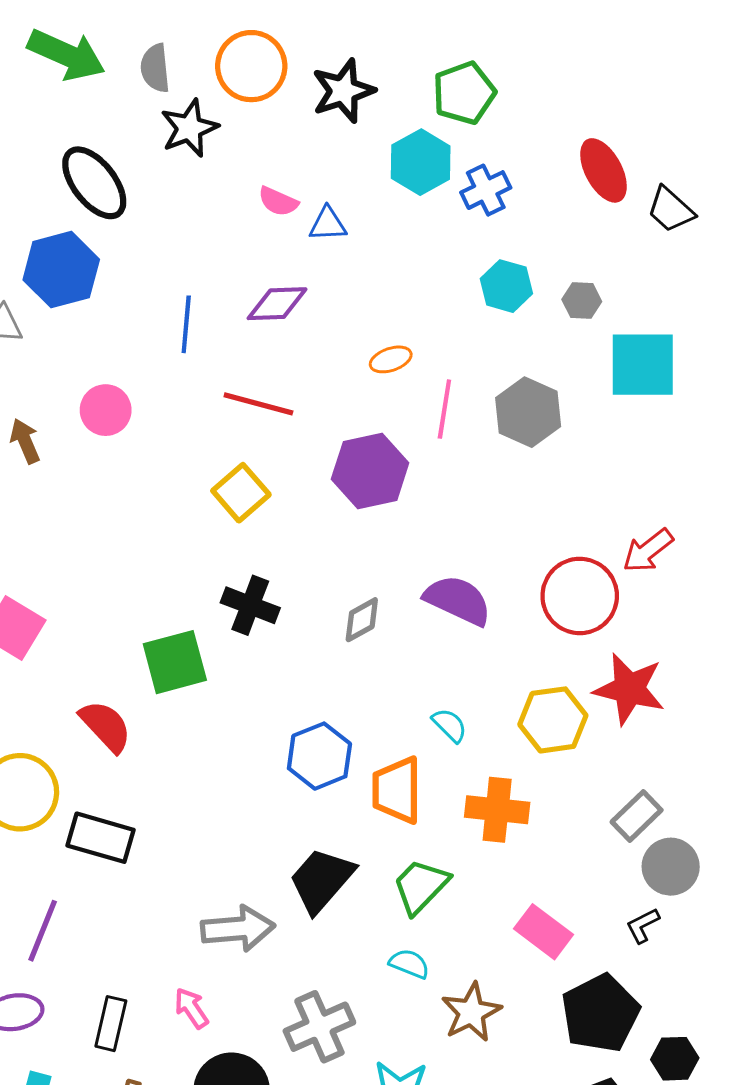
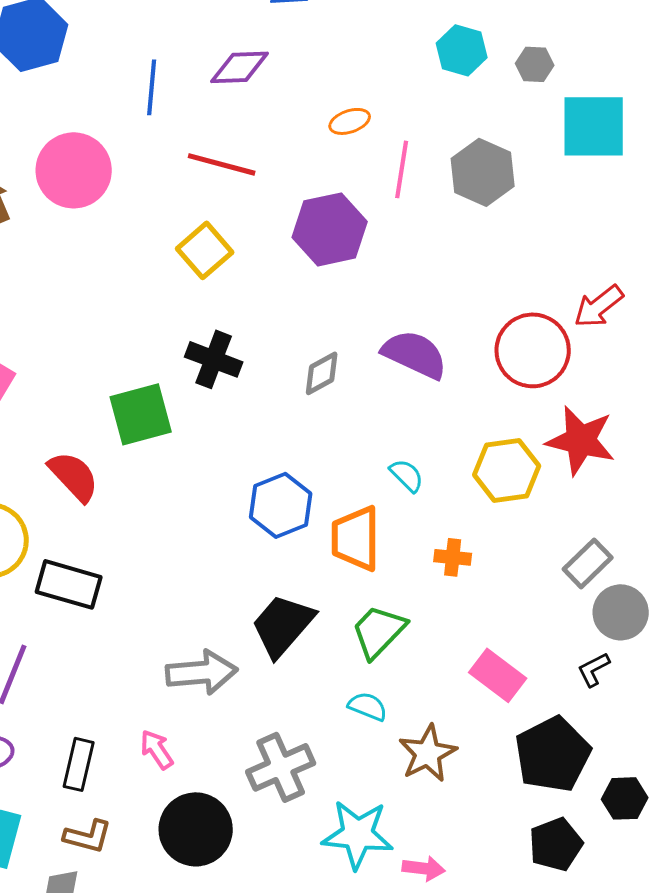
pink circle: (106, 410) -> (74, 170), size x1.5
orange cross: (497, 810) -> (453, 557), size x0.6

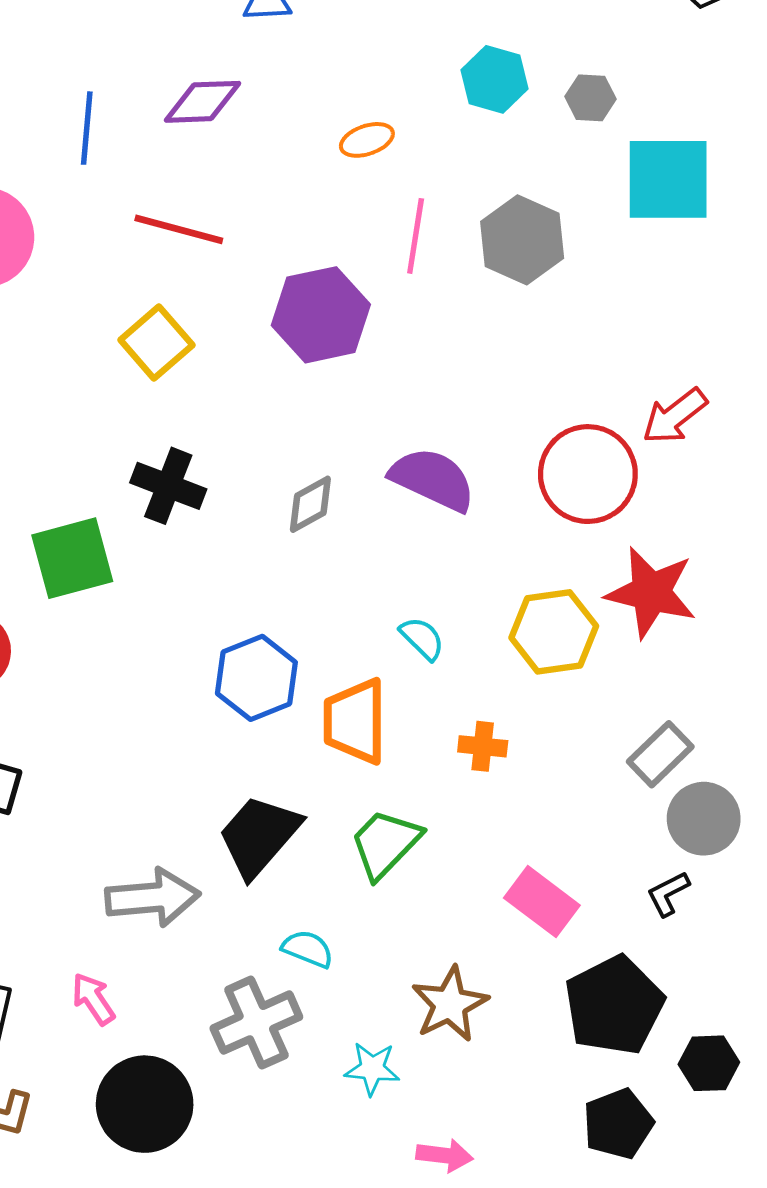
orange ellipse: (350, 121) -> (367, 140), moved
cyan semicircle: (368, 706) -> (308, 949), moved
cyan star: (358, 834) -> (372, 1069), moved, size x0.6

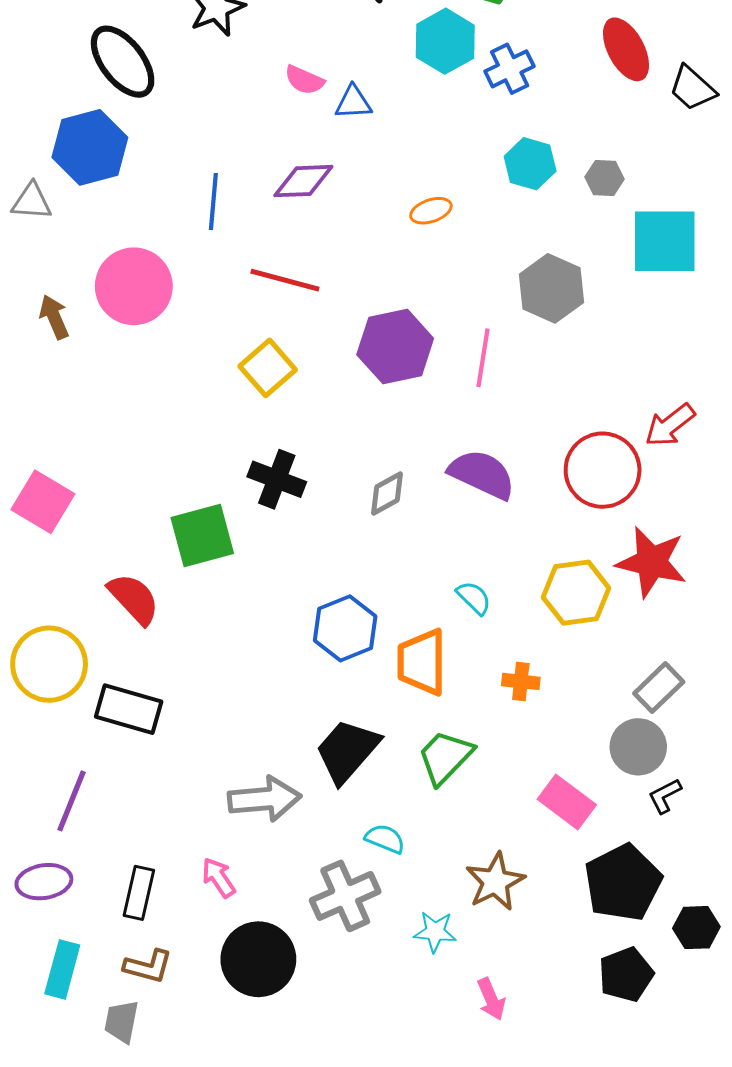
pink line: (416, 236) -> (483, 358), moved
gray circle: (704, 819) -> (638, 747), moved
pink arrow: (445, 1155) -> (491, 999), turned 60

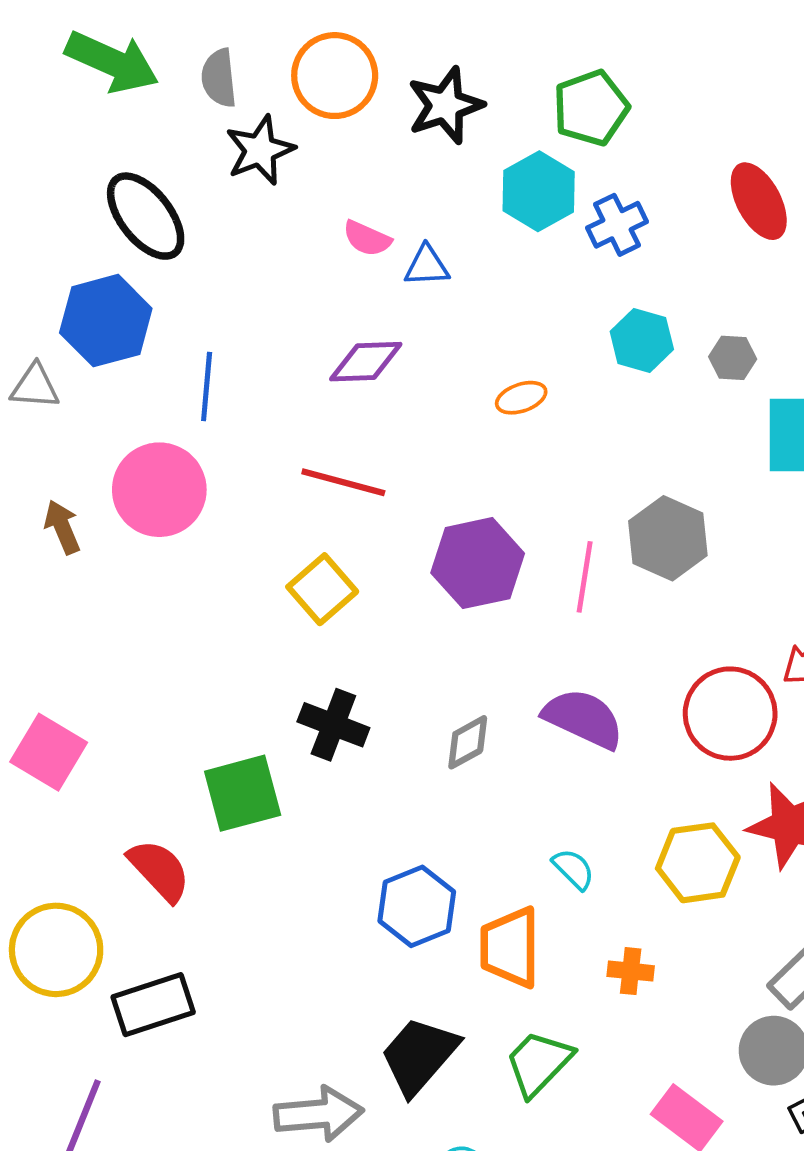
blue line: (213, 202) -> (207, 386), moved
gray hexagon: (551, 288) -> (668, 538), moved
black rectangle: (129, 709) -> (153, 1005), turned -34

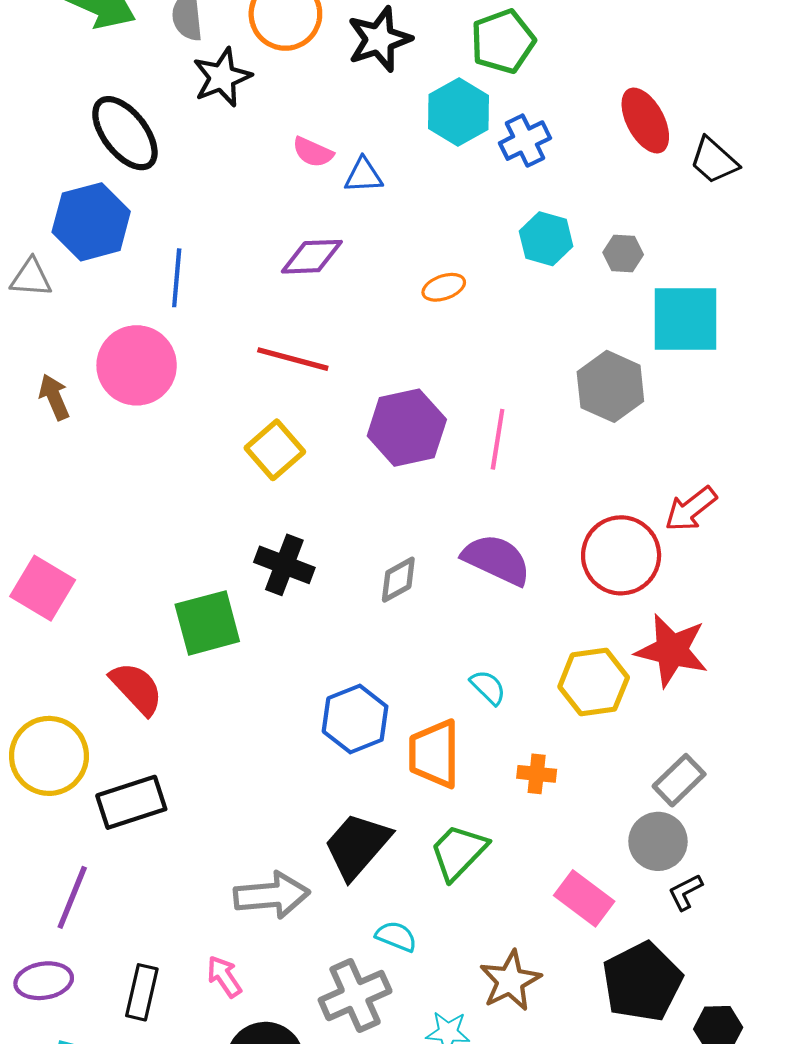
gray hexagon: (668, 538) -> (610, 386), moved

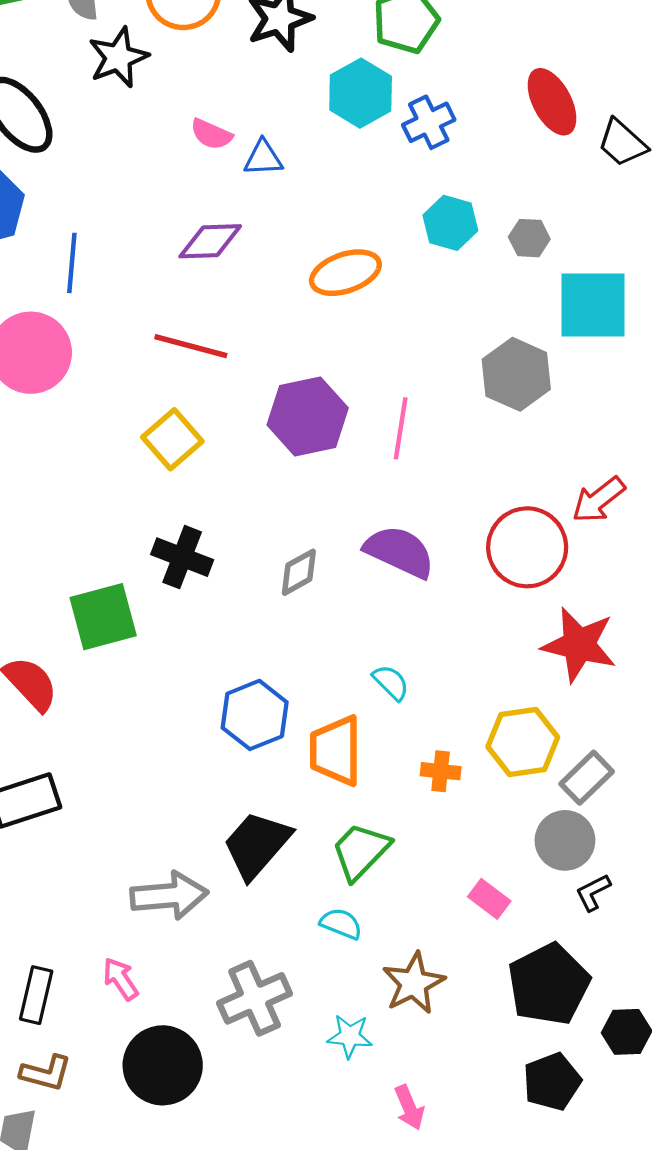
orange ellipse: (444, 287) -> (345, 273), size x1.6
yellow hexagon: (594, 682) -> (523, 742), moved
pink rectangle: (584, 898) -> (489, 899), size x0.7
cyan semicircle: (396, 936) -> (341, 924), moved

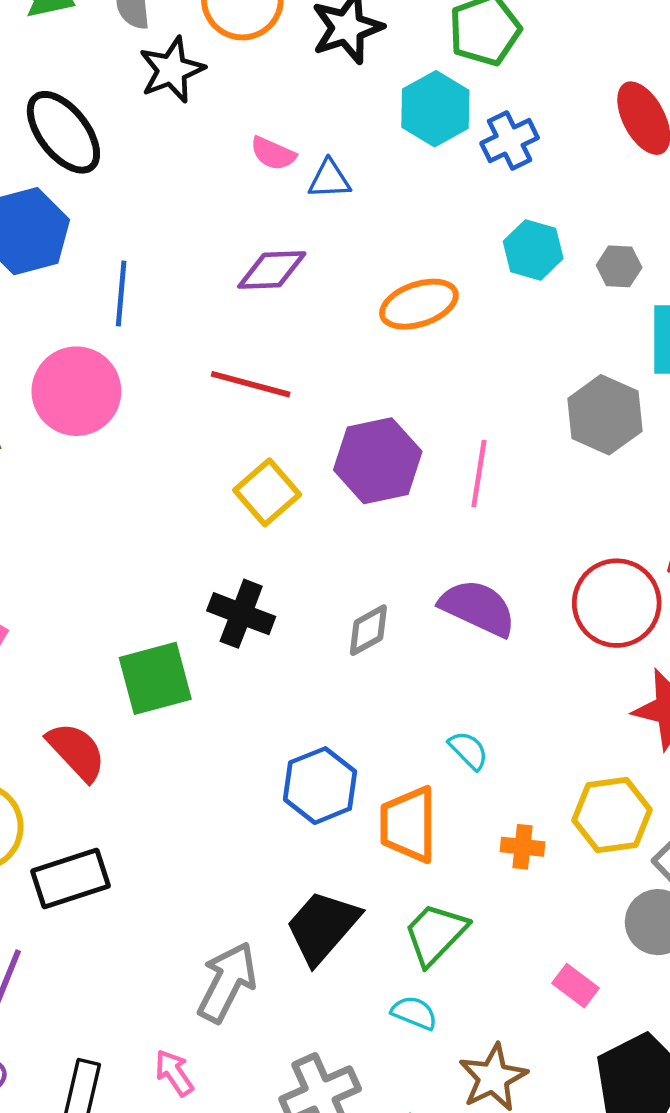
yellow square: (172, 439) -> (267, 492), moved
gray arrow: (169, 896) -> (227, 982), turned -58

